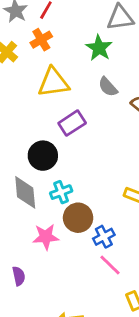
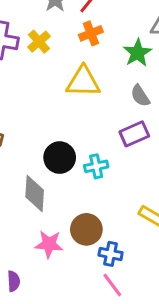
orange cross: (41, 40) -> (91, 33), moved
purple rectangle: (72, 123) -> (134, 134), moved
cyan cross: (61, 192) -> (96, 166), moved
blue cross: (104, 237) -> (111, 254), turned 30

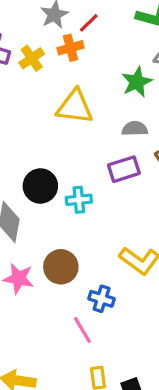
orange cross: (91, 33) -> (71, 48), moved
gray semicircle: (140, 96) -> (135, 129), turned 115
blue cross: (111, 254) -> (102, 299), moved

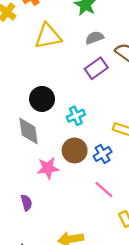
cyan cross: (79, 200) -> (76, 116), moved
blue cross: (102, 299) -> (103, 154), moved, turned -30

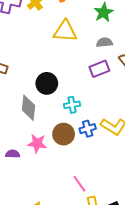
blue cross: (103, 154) -> (88, 129), moved
pink line: (104, 189) -> (79, 184), moved
purple semicircle: (26, 203) -> (13, 154), moved, turned -88

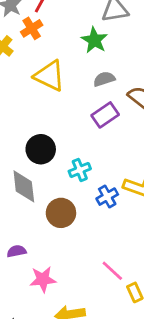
yellow triangle: (65, 31) -> (50, 76), turned 35
brown circle: (64, 134) -> (61, 213), moved
pink star: (37, 143) -> (43, 279), moved

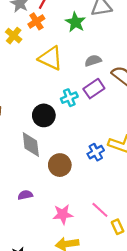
green star: (94, 40) -> (75, 22), moved
cyan cross: (80, 170) -> (69, 98), moved
pink star: (43, 279) -> (63, 214), moved

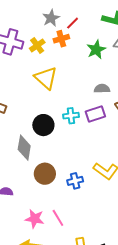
yellow triangle: (50, 58) -> (46, 78), moved
blue cross: (96, 152) -> (75, 181), moved
pink line: (100, 210) -> (58, 218), moved

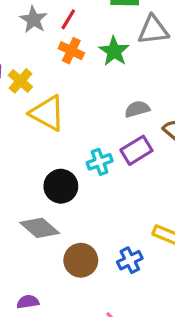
orange cross: (61, 39) -> (71, 51), moved, turned -35
yellow cross: (37, 45) -> (20, 81), moved
gray diamond: (24, 148) -> (40, 228), turned -45

